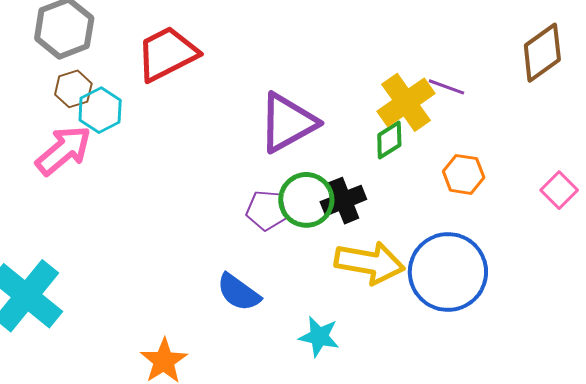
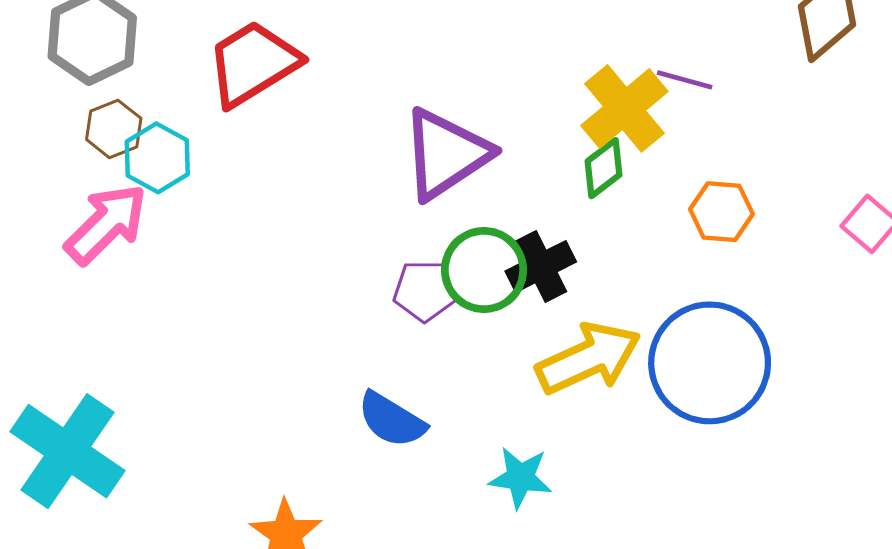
yellow arrow: (370, 263) -> (588, 358), turned -30

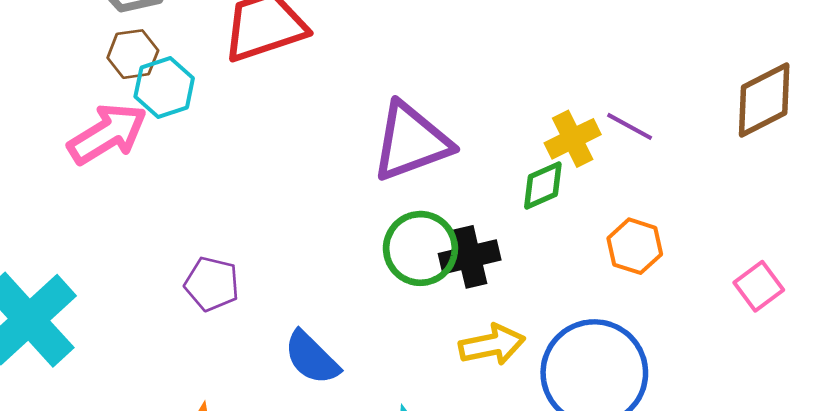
yellow cross: (624, 108) -> (573, 139), size x0.7
purple pentagon: (425, 291) -> (212, 284), moved
yellow arrow: (588, 358) -> (492, 345), size x0.7

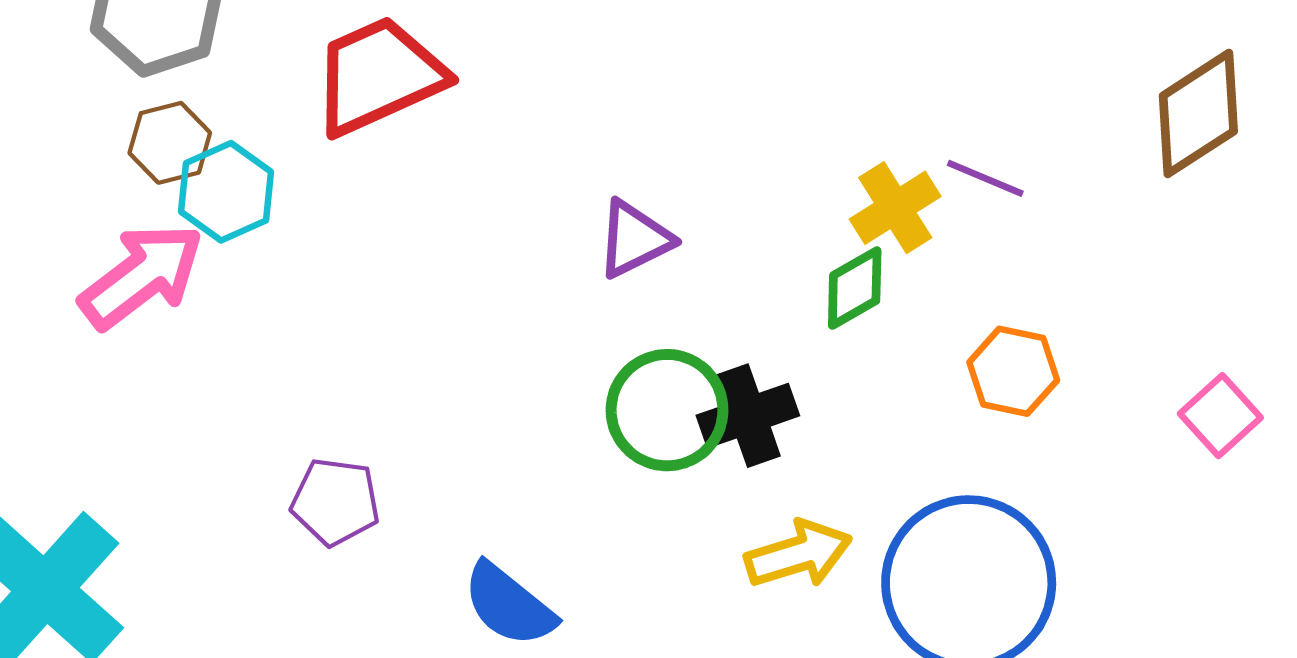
purple triangle: (411, 142) -> (634, 239), size x0.6

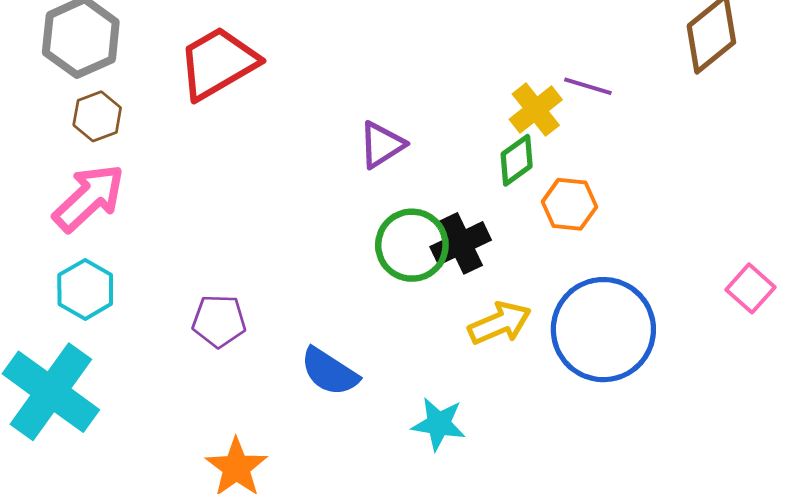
cyan hexagon: (226, 192) -> (85, 289), moved
orange hexagon: (1013, 371) -> (570, 204), moved
pink square: (1220, 416) -> (750, 288), moved

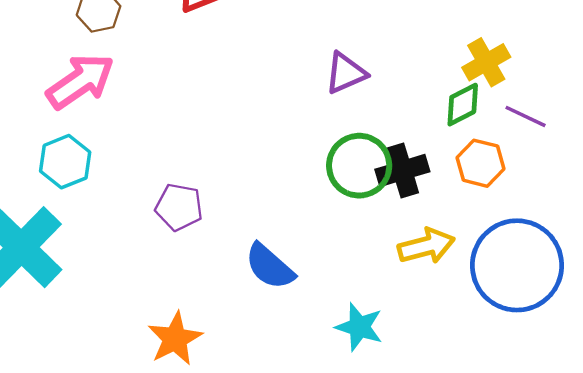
purple line: (588, 86) -> (526, 116), moved
orange hexagon: (570, 204) -> (480, 163), moved

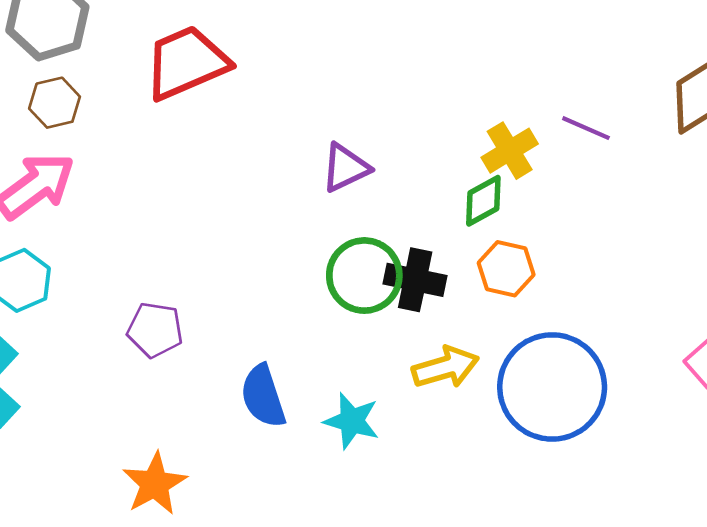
purple line: (526, 116) -> (586, 128), moved
black cross: (402, 170) -> (415, 280), turned 30
blue semicircle: (270, 266) -> (263, 396), turned 32
cyan star: (359, 327) -> (352, 421), moved

